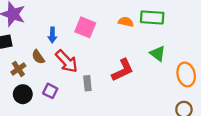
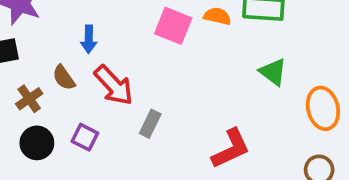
pink square: (85, 27) -> (173, 26), moved
red L-shape: (123, 70) -> (231, 149), moved
gray rectangle: (87, 83) -> (150, 124), turned 32

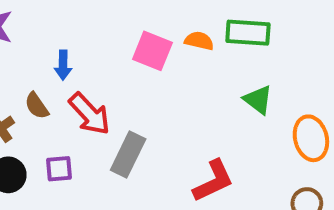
gray rectangle: (150, 124) -> (128, 155), size x1.5
purple square: (85, 137) -> (59, 169), turned -32

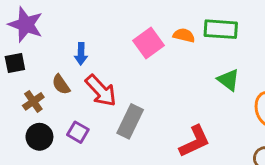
pink square: (152, 51) -> (149, 43), turned 32
purple square: (59, 169) -> (78, 132), turned 35

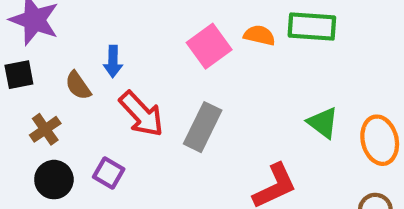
green triangle: (228, 80) -> (323, 123), moved
brown semicircle: (61, 85) -> (78, 86), moved
gray rectangle: (130, 121) -> (203, 127), moved

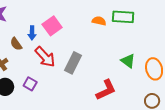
pink square: (209, 46) -> (52, 26), moved

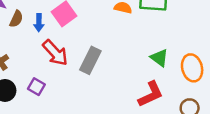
brown semicircle: (16, 44) -> (16, 19), moved, turned -120
red L-shape: (106, 90) -> (151, 94), moved

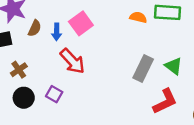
gray rectangle: (90, 60) -> (143, 68), moved

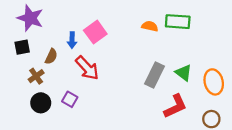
brown semicircle: (35, 28) -> (51, 56), moved

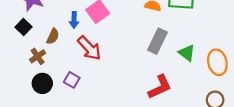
black square: (22, 47) -> (24, 27), turned -35
gray rectangle: (154, 75) -> (157, 41), moved
red L-shape: (175, 106) -> (160, 87), moved

